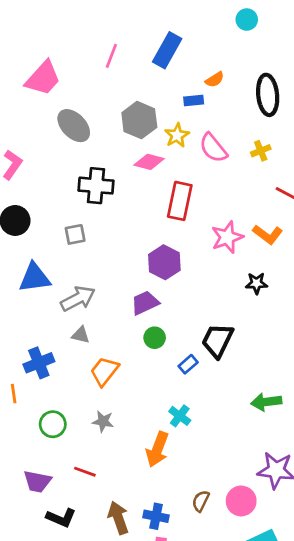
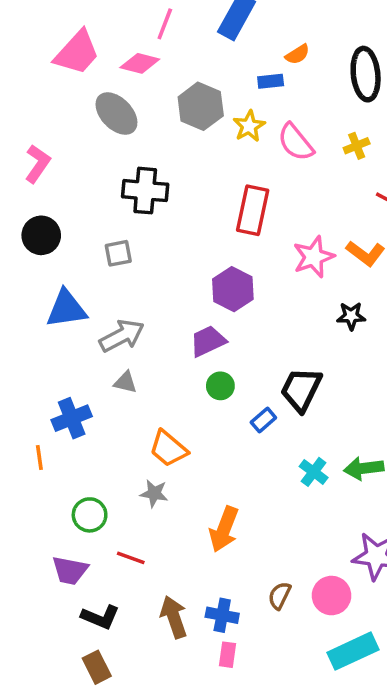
pink diamond: (149, 162) -> (140, 63), moved
orange trapezoid: (104, 371) -> (168, 449), moved, turned -88
cyan cross: (180, 416) -> (314, 472), moved
green circle: (53, 424) -> (90, 515), moved

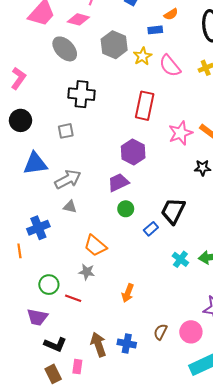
orange arrow: (224, 529) -> (128, 293), size x0.7
red line: (131, 558) -> (73, 298), moved
pink rectangle: (228, 655) -> (77, 367), moved

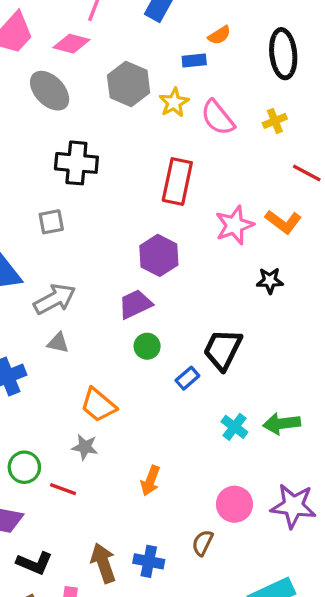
pink circle: (191, 332) -> (234, 504), moved

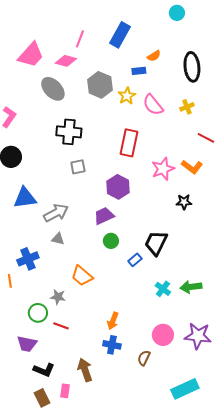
gray square: (51, 222) -> (78, 167), moved
gray star: (85, 447) -> (58, 297), moved
blue cross: (149, 561) -> (112, 345), moved

